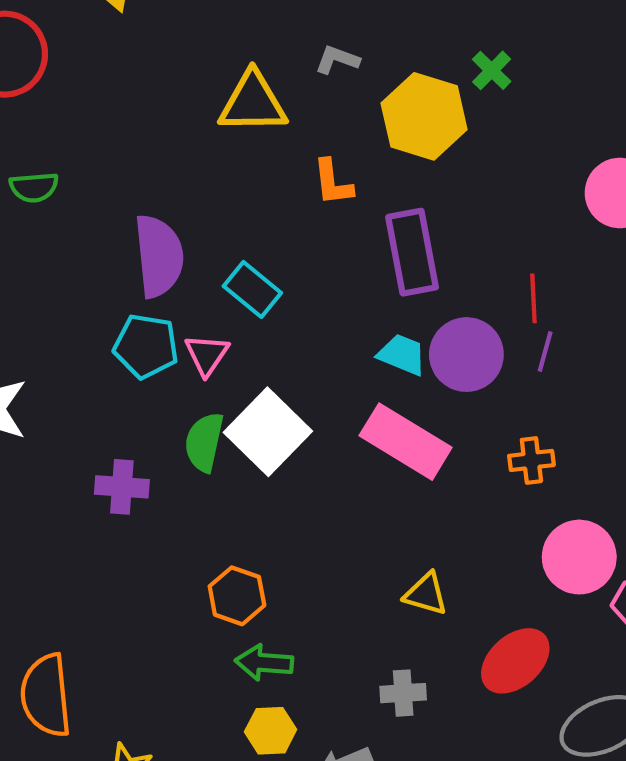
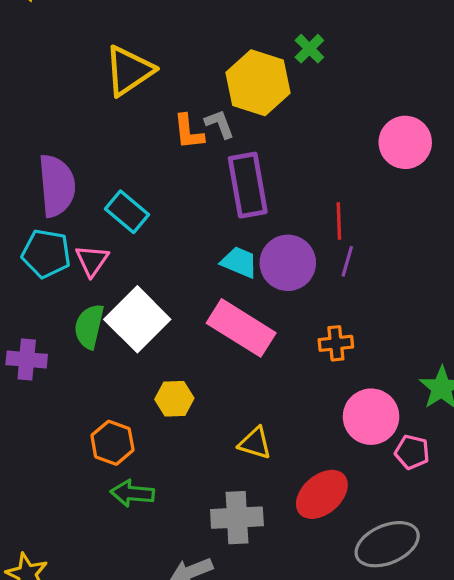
gray L-shape: (337, 60) -> (219, 124), moved, turned 48
yellow triangle: (253, 102) -> (129, 71), turned -34
gray cross: (403, 693) -> (237, 518), size x1.5
yellow hexagon: (271, 731) -> (174, 399), moved

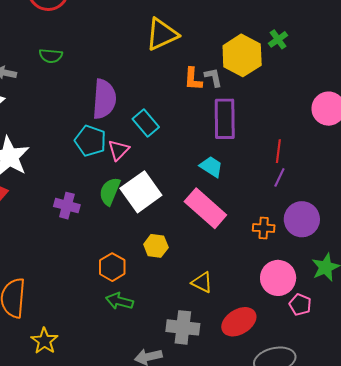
purple circle: (288, 263) -> (302, 219), moved

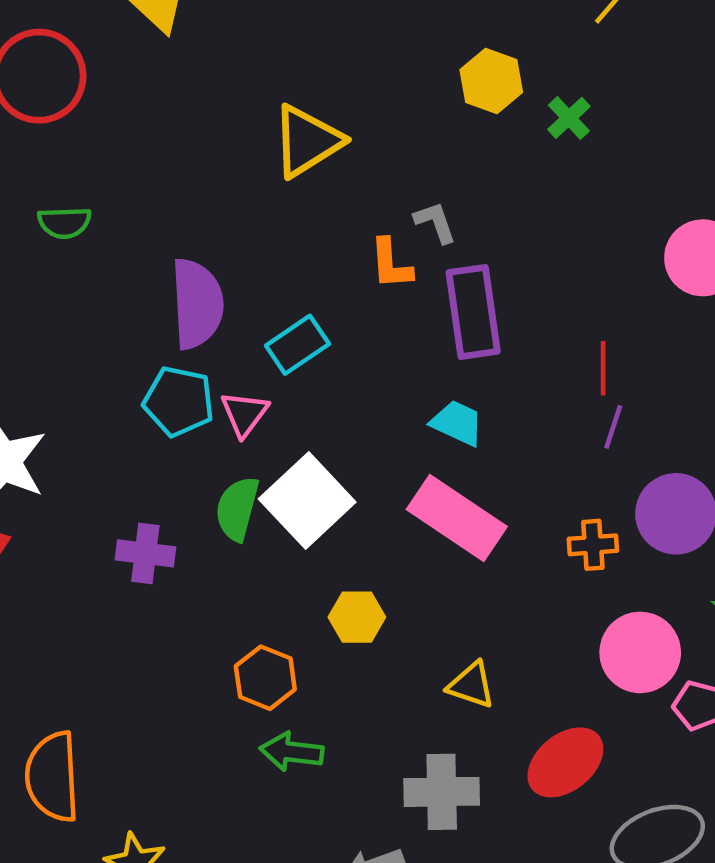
yellow hexagon: (242, 55) -> (491, 81), moved, size x0.7
orange L-shape: (193, 79) -> (391, 264), moved
cyan rectangle: (146, 123) -> (297, 345), turned -76

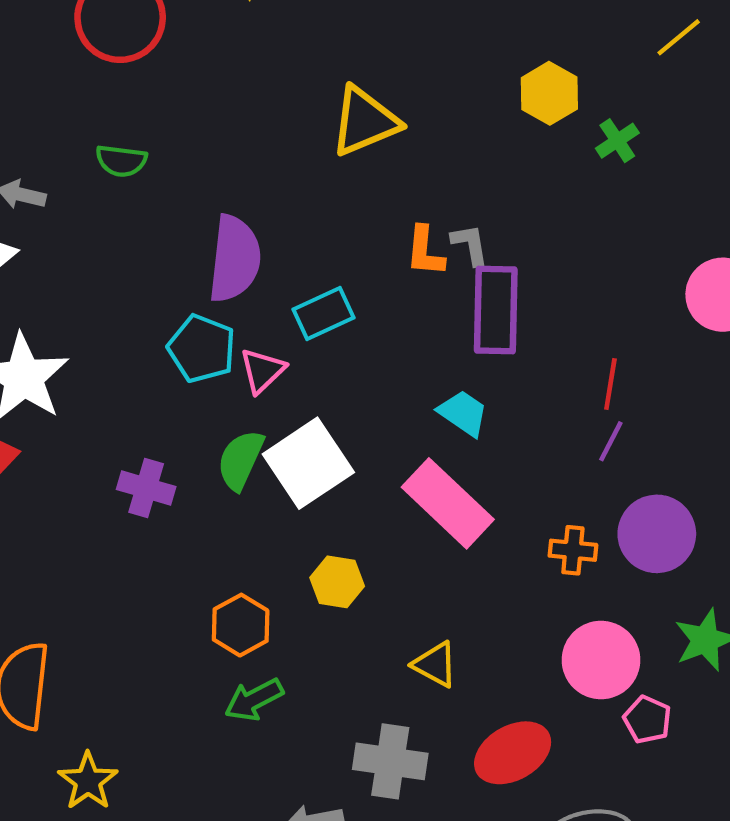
gray L-shape: (435, 222) -> (470, 245), moved
green arrow: (292, 752) -> (254, 700), turned -44

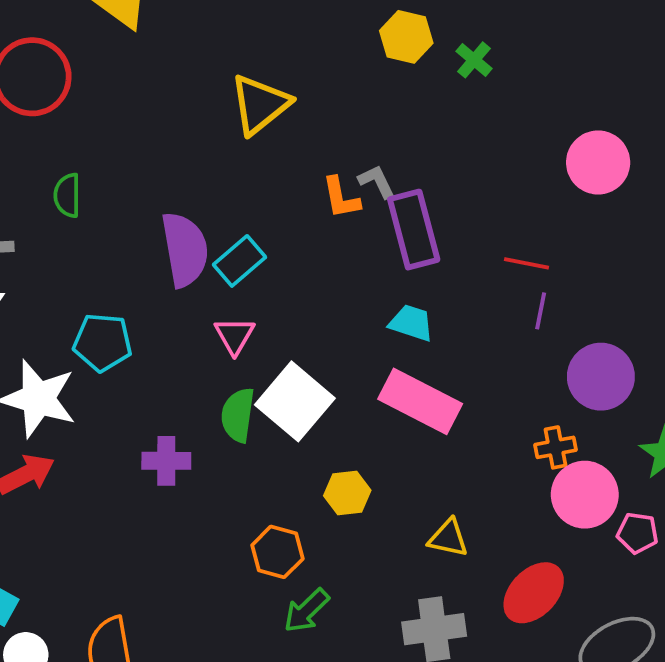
green semicircle: (121, 161) -> (67, 195), turned 99
cyan rectangle: (323, 314) -> (240, 261), moved
cyan pentagon: (202, 349) -> (103, 342), moved
red line: (610, 384) -> (527, 263), turned -72
orange cross: (573, 550) -> (555, 447), moved

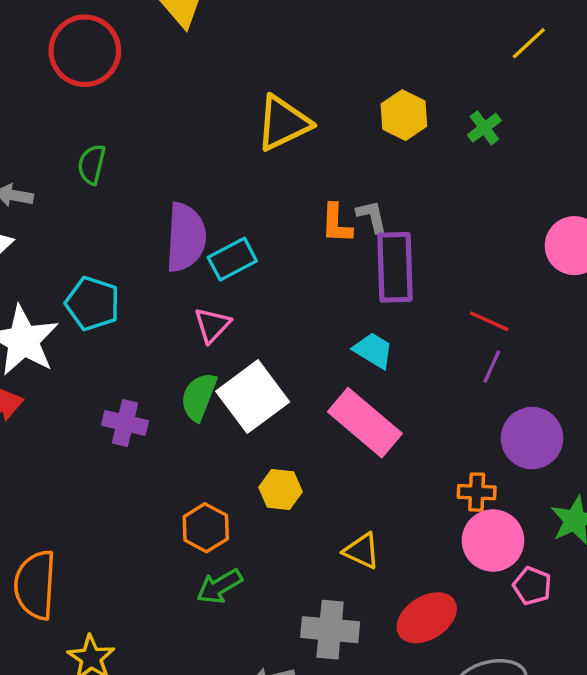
yellow hexagon: (406, 37) -> (404, 115), moved

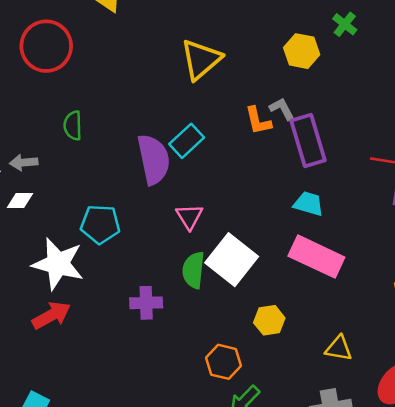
yellow hexagon: (404, 115) -> (302, 51), moved
cyan rectangle: (232, 259) -> (187, 141), moved

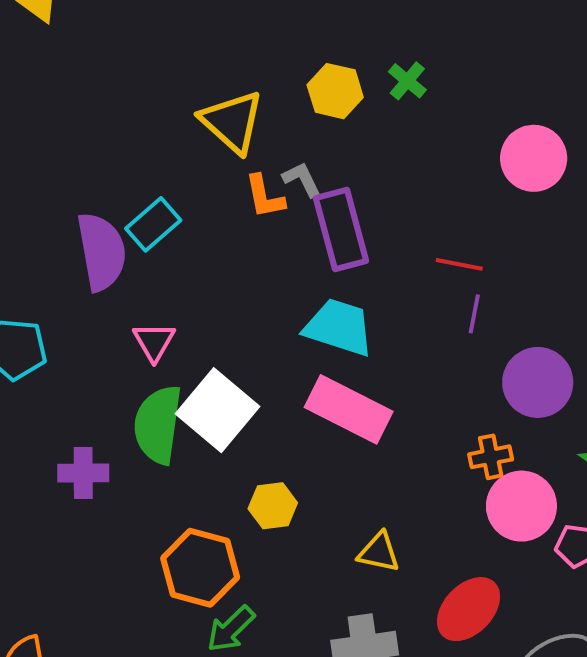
green cross: (345, 24) -> (407, 81), moved
yellow triangle: (201, 59) -> (232, 122), moved, turned -39
cyan trapezoid: (309, 204) -> (339, 327), size x1.5
green semicircle: (193, 270) -> (158, 425), size x1.4
orange hexagon: (223, 362) -> (200, 568), size x1.4

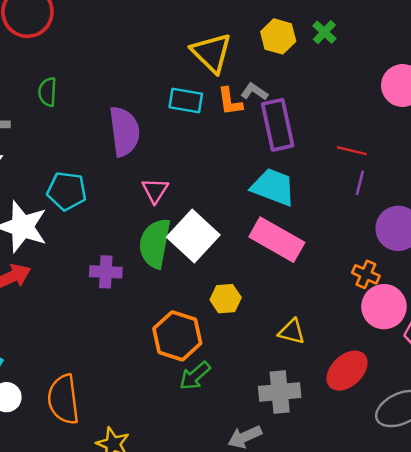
gray L-shape: (302, 179) -> (254, 92), turned -32
cyan rectangle: (153, 224) -> (186, 101), moved, turned 48
orange cross: (491, 457) -> (366, 274), turned 32

